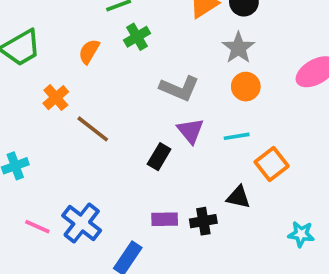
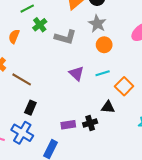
gray L-shape: (179, 88) -> (65, 37), moved
black rectangle: (159, 157) -> (30, 108), moved

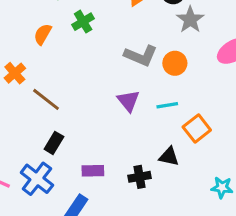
gray star: (97, 24) -> (190, 20), moved
gray L-shape: (65, 37) -> (141, 56), moved
purple rectangle: (68, 125) -> (93, 171), moved

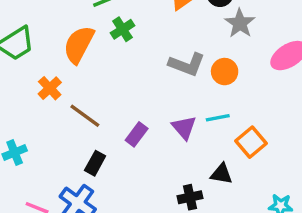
orange semicircle: (43, 34) -> (79, 45), size x1.6
purple triangle: (128, 101) -> (184, 128), moved
purple rectangle: (93, 171) -> (137, 134), moved, turned -50

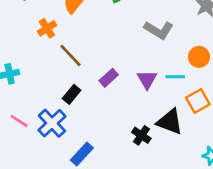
orange circle: (225, 72) -> (199, 57), moved
black triangle: (222, 174) -> (170, 122), size x1.5
black cross: (190, 197) -> (141, 135), turned 36

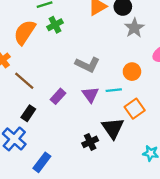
gray L-shape: (159, 30) -> (87, 65), moved
black triangle: (170, 122) -> (113, 128), turned 40
black cross: (141, 135) -> (90, 142), turned 35

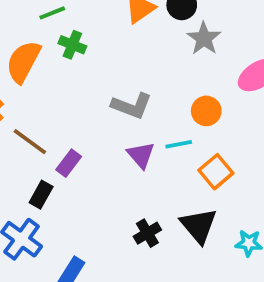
green cross: (55, 25) -> (72, 45), turned -35
purple rectangle: (58, 96) -> (69, 163), moved
black triangle: (113, 128) -> (199, 226), moved

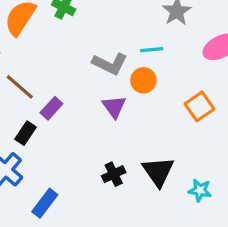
orange circle: (206, 111) -> (143, 80), moved
cyan line: (179, 144) -> (152, 50), moved
orange square: (216, 172) -> (200, 106), moved

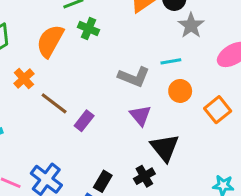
orange circle: (143, 80) -> (180, 91), moved
black rectangle: (25, 133) -> (103, 181), moved
black triangle: (158, 172) -> (165, 148), moved

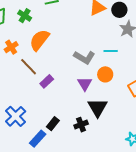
green cross: (89, 29) -> (25, 16), moved
orange semicircle: (50, 41) -> (39, 40), moved
orange circle: (180, 91) -> (105, 74), moved

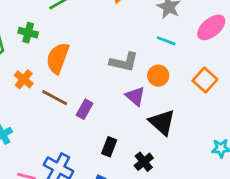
cyan line: (111, 51) -> (166, 41), moved, turned 40
black rectangle: (53, 124) -> (109, 147), moved
black cross: (81, 125) -> (144, 162), moved

